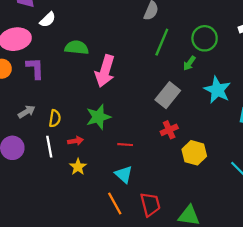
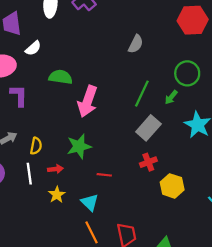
green line: (162, 42) -> (142, 94), moved
cyan triangle: (124, 174) -> (90, 202), moved

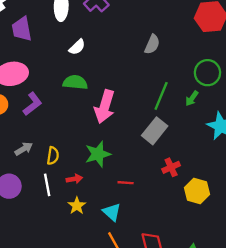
white semicircle: (33, 48) -> (77, 47), moved
purple L-shape: (19, 96) -> (32, 104), turned 55
gray rectangle: (148, 128) -> (155, 131), moved

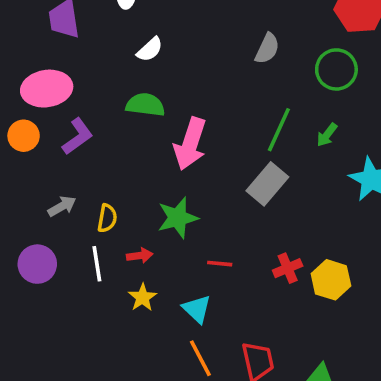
green circle: (207, 73) -> (336, 69), moved
red cross: (171, 167) -> (288, 268), moved

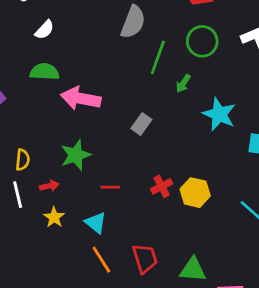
gray semicircle: (267, 49) -> (133, 22), size x1.4
green circle: (336, 69) -> (202, 41), moved
green line: (279, 130) -> (158, 57), moved
pink arrow: (190, 144) -> (81, 98), turned 87
gray rectangle: (267, 184) -> (141, 124), size x0.7

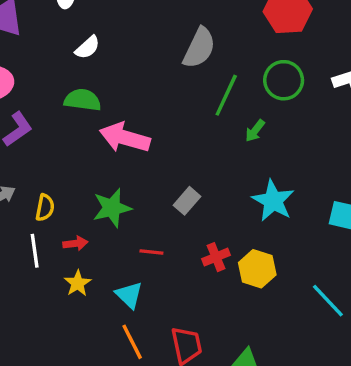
cyan star: (219, 114) -> (273, 201), moved
gray rectangle: (141, 124) -> (187, 201), moved

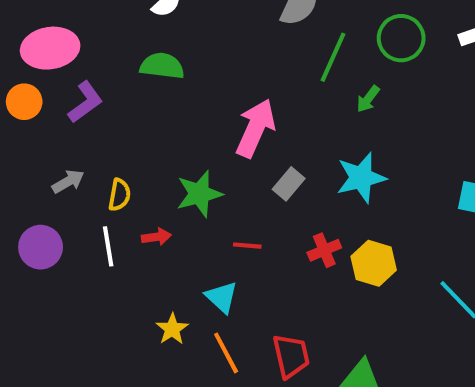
pink arrow: (125, 138) -> (256, 128), moved, turned 99
cyan star: (273, 201) -> (361, 178), moved, turned 30
yellow star: (78, 283) -> (172, 329), moved

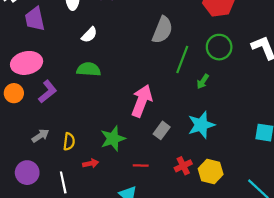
white line: (108, 246) -> (63, 182), moved

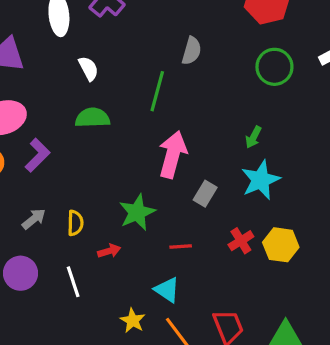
gray semicircle: (162, 30) -> (192, 51), size x0.7
white semicircle: (89, 35) -> (88, 68), turned -66
green line: (182, 60) -> (157, 91), moved
green arrow: (203, 81) -> (253, 137), moved

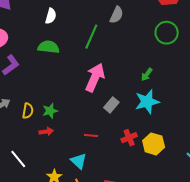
white semicircle: (88, 68) -> (51, 16), turned 35
green star: (137, 212) -> (50, 111), moved, size x0.7
white line: (73, 282) -> (18, 159), moved, turned -30

